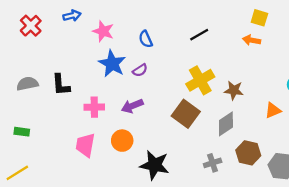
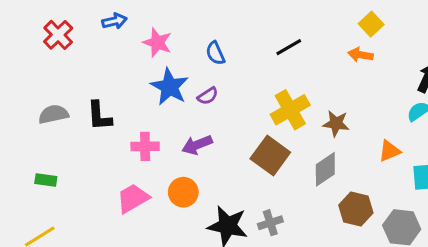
yellow square: (259, 18) -> (371, 24), turned 30
pink trapezoid: (85, 145) -> (133, 198), turned 50
gray cross: (213, 163) -> (270, 223), moved

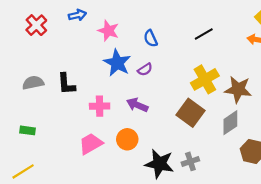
brown star: (336, 123) -> (238, 89), size x1.4
purple arrow: (197, 145) -> (137, 105), turned 45

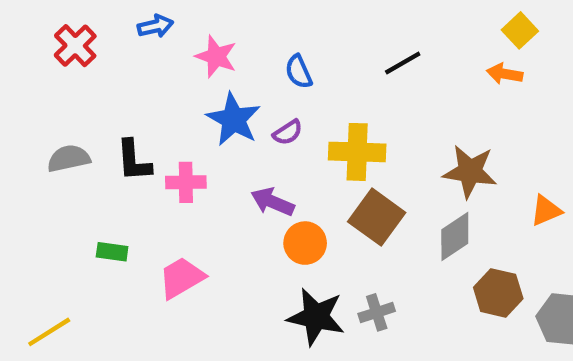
yellow cross: (205, 79) -> (357, 152), moved, turned 32
pink cross: (100, 106) -> (186, 182), moved
green rectangle: (27, 130) -> (112, 252), moved
orange circle: (127, 139) -> (305, 243), moved

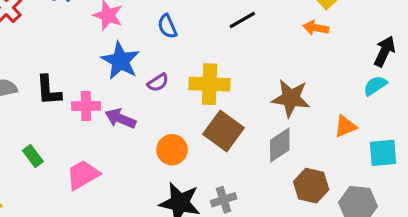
purple semicircle: (288, 132) -> (158, 83), moved
purple arrow: (273, 202) -> (120, 118), moved
green rectangle: (112, 252) -> (33, 156), turned 45

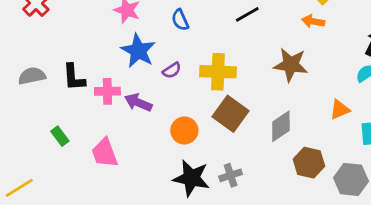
brown star: (291, 98) -> (291, 65), moved
pink trapezoid: (83, 175) -> (105, 153), turned -80

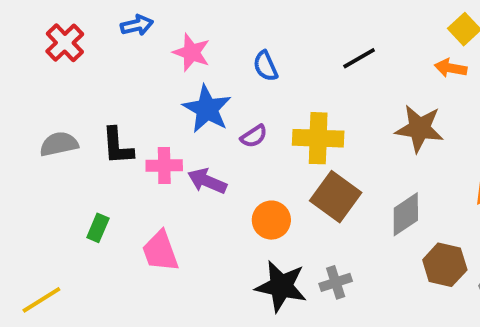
green rectangle: (60, 136) -> (98, 228), turned 60

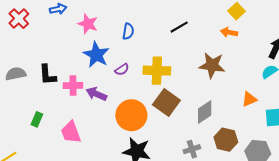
blue semicircle: (266, 66) -> (128, 31), turned -147
orange circle: (271, 220) -> (131, 115), size x1.5
gray cross: (336, 282) -> (192, 149), moved

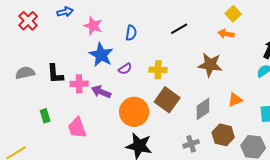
yellow cross: (157, 71) -> (158, 70), size x0.7
orange triangle: (249, 99) -> (235, 100), moved
green rectangle: (37, 119) -> (45, 116), turned -40

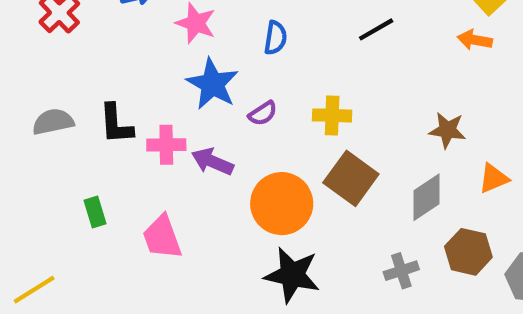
brown star: (210, 65) -> (447, 130), moved, size x0.7

